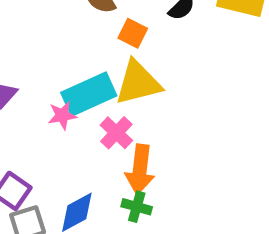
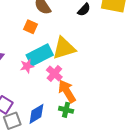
orange square: (133, 33) -> (31, 27), moved
orange arrow: (140, 169) -> (67, 91), turned 145

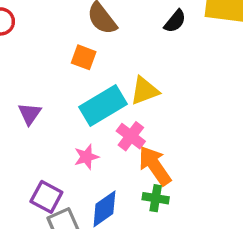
yellow triangle: (64, 48) -> (145, 91), size x0.7
pink star: (27, 66) -> (86, 157), moved

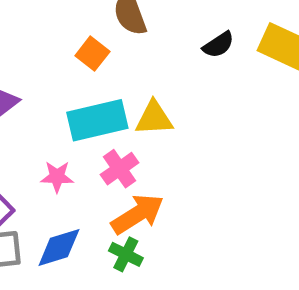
orange arrow: (155, 166) -> (138, 214), turned 75

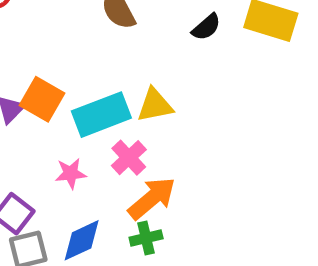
orange square: (92, 54) -> (42, 99), moved, size x1.4
green cross: (126, 254) -> (146, 238), turned -32

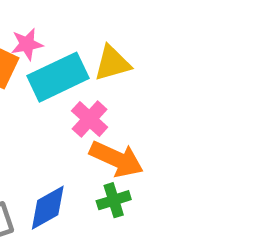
pink star: (71, 173) -> (27, 44), moved
orange arrow: (152, 198) -> (116, 159), turned 69

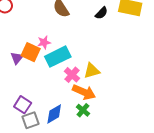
yellow triangle: (112, 63) -> (92, 71), moved
green cross: (114, 200) -> (83, 110), turned -32

